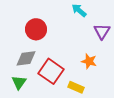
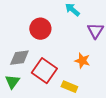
red circle: (36, 29) -> (40, 29), moved

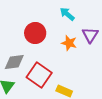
orange star: (82, 61) -> (69, 43), moved

